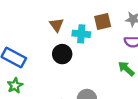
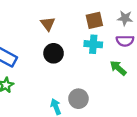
cyan cross: (81, 34) -> (93, 44), moved

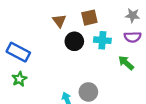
brown square: (94, 20) -> (89, 18), moved
black circle: (54, 53) -> (74, 41), moved

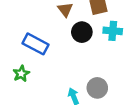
blue rectangle: (18, 52) -> (36, 44), moved

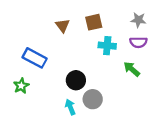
black circle: (82, 32) -> (76, 80), moved

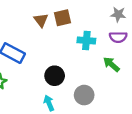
brown square: (94, 22) -> (63, 18), moved
gray circle: (93, 99) -> (84, 95), moved

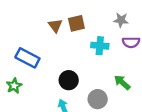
gray star: (118, 14) -> (121, 20), moved
green arrow: (111, 64) -> (122, 82), moved

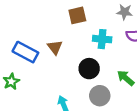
brown triangle: (55, 26) -> (55, 47), moved
black circle: (69, 80) -> (89, 69), moved

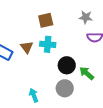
cyan cross: (102, 39) -> (48, 44), moved
black circle: (89, 69) -> (67, 65), moved

